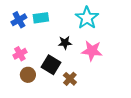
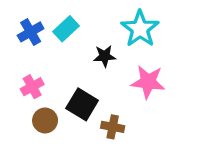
cyan rectangle: (41, 18) -> (66, 29), turned -35
black star: (65, 43) -> (105, 56), moved
brown cross: (70, 79) -> (113, 127), turned -32

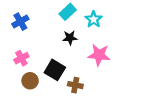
cyan rectangle: (66, 29) -> (68, 12), moved
cyan star: (140, 29) -> (94, 19), size x0.7

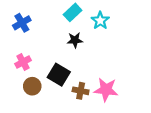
pink star: (99, 55) -> (106, 90), moved

